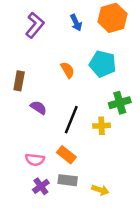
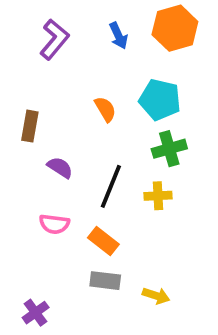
green cross: (120, 103) -> (169, 149), moved
pink semicircle: (35, 160) -> (54, 224), moved
purple cross: (41, 186) -> (36, 313), moved

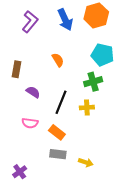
blue arrow: (118, 36) -> (65, 20), size x1.5
cyan pentagon: (160, 100) -> (102, 55), moved

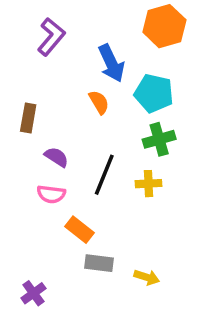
blue arrow: (65, 20) -> (111, 63), moved
cyan pentagon: (102, 55) -> (154, 93), moved
pink semicircle: (30, 123) -> (51, 194), moved
orange rectangle: (57, 132) -> (79, 230), moved

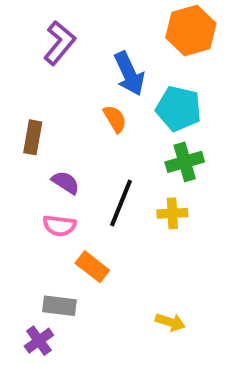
gray rectangle: (99, 263) -> (59, 306), moved

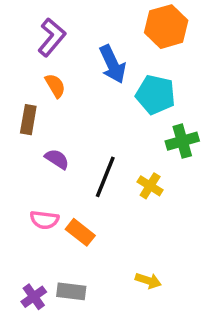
orange semicircle: (115, 119) -> (55, 86), moved
green cross: (185, 162) -> (182, 141), moved
yellow cross: (172, 213) -> (150, 186), turned 35
pink semicircle: (59, 226) -> (44, 220), moved
gray rectangle: (59, 306) -> (71, 291), moved

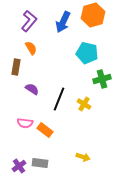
blue arrow: (112, 64) -> (63, 22), moved, turned 50

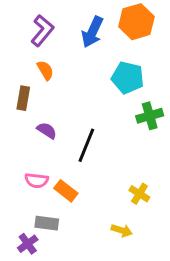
yellow cross: (84, 104) -> (139, 194), moved
gray rectangle: (40, 163) -> (47, 223), moved

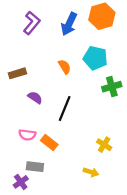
orange semicircle: (45, 70) -> (65, 67), moved
brown rectangle: (23, 98) -> (17, 73), turned 63

